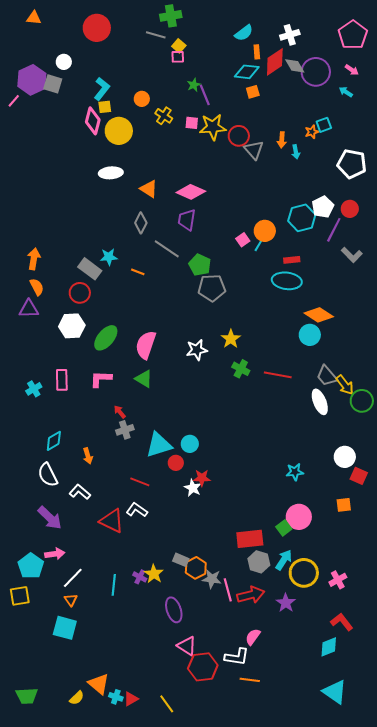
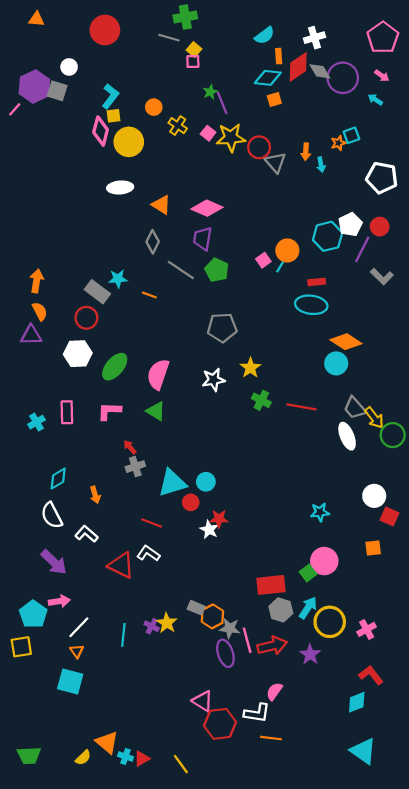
pink square: (192, 123) -> (208, 133), turned 32
green pentagon: (200, 265) -> (217, 270), moved
gray pentagon: (212, 288) -> (222, 328), moved
purple ellipse: (174, 610) -> (225, 653), moved

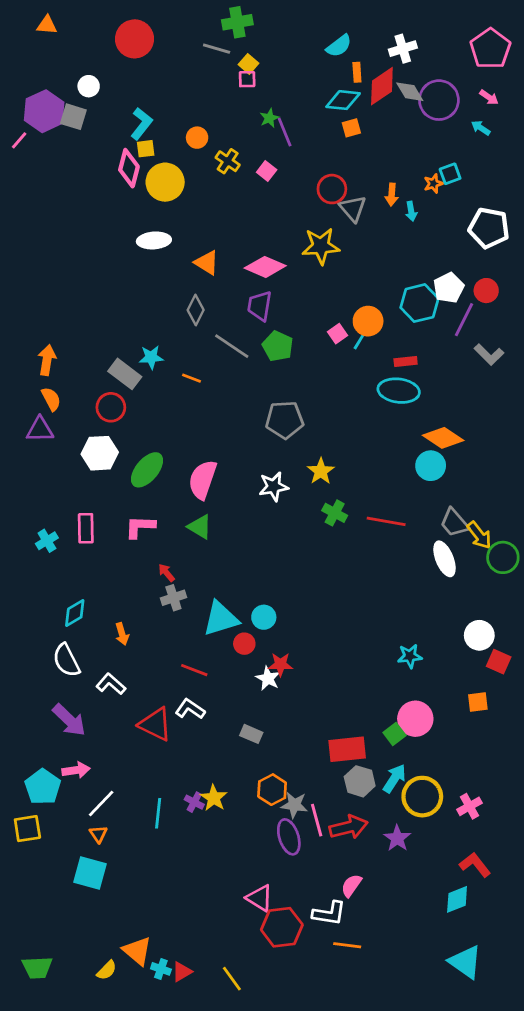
yellow star: (231, 138) -> (321, 246), moved
gray rectangle: (196, 608) -> (251, 734), moved

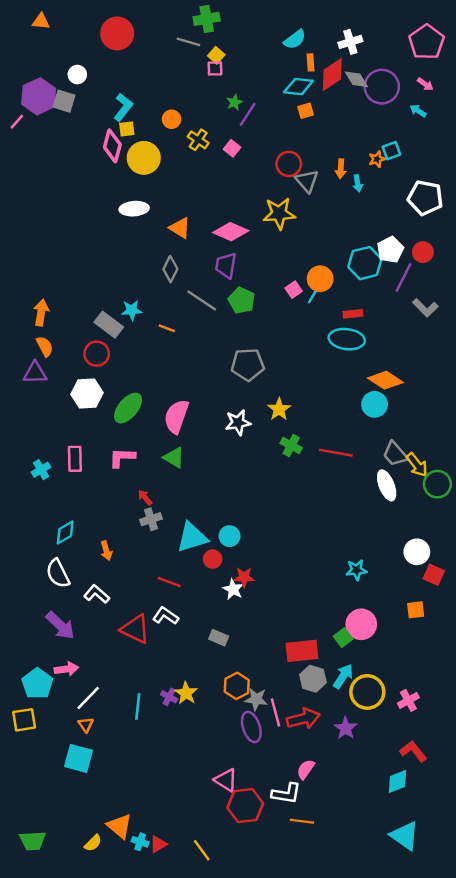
purple line: (285, 132) -> (248, 114), turned 55

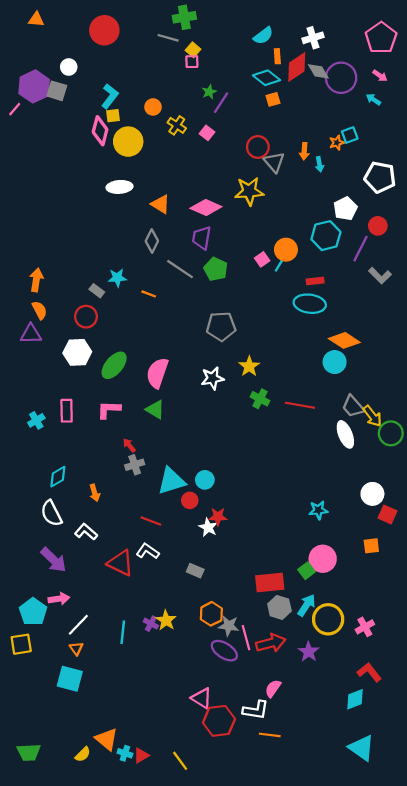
cyan diamond: (298, 87) -> (266, 78), turned 32
white pentagon: (390, 250) -> (345, 209), moved
gray rectangle: (109, 325) -> (97, 291), size x0.6
purple ellipse: (251, 727) -> (224, 651), turned -40

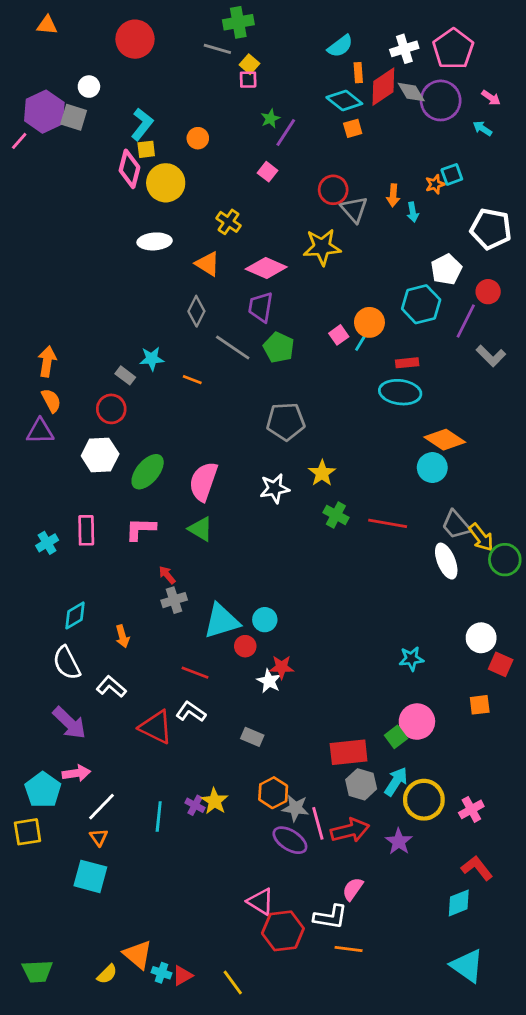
pink pentagon: (381, 38) -> (453, 49), moved
yellow cross: (177, 125) -> (229, 222), moved

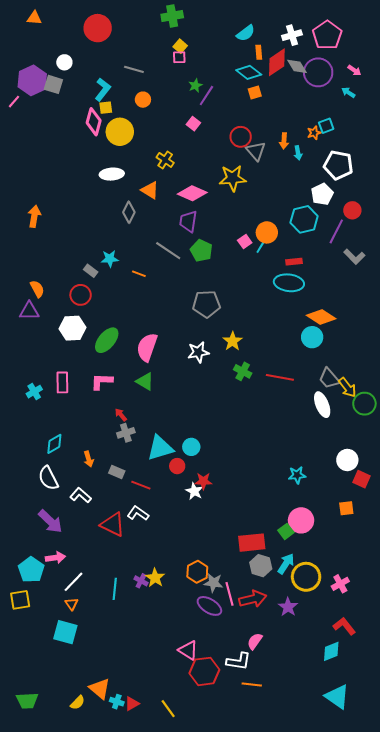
gray line: (217, 49) -> (134, 69), moved
white pentagon: (491, 229) -> (338, 165), moved
gray diamond: (196, 311) -> (129, 212), moved
orange arrow: (47, 361) -> (34, 216), moved
gray rectangle: (252, 737) -> (117, 472), moved

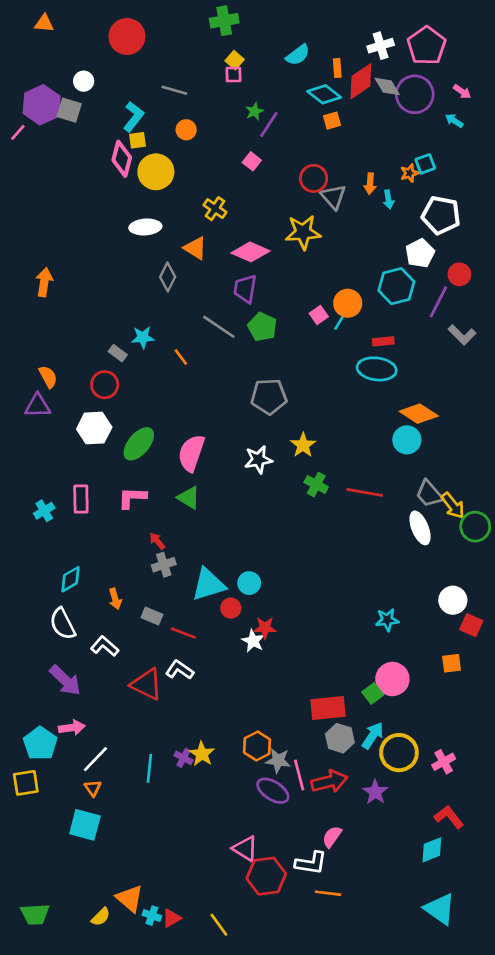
cyan semicircle: (246, 33) -> (298, 55), moved
orange line: (139, 274) -> (181, 357), turned 32

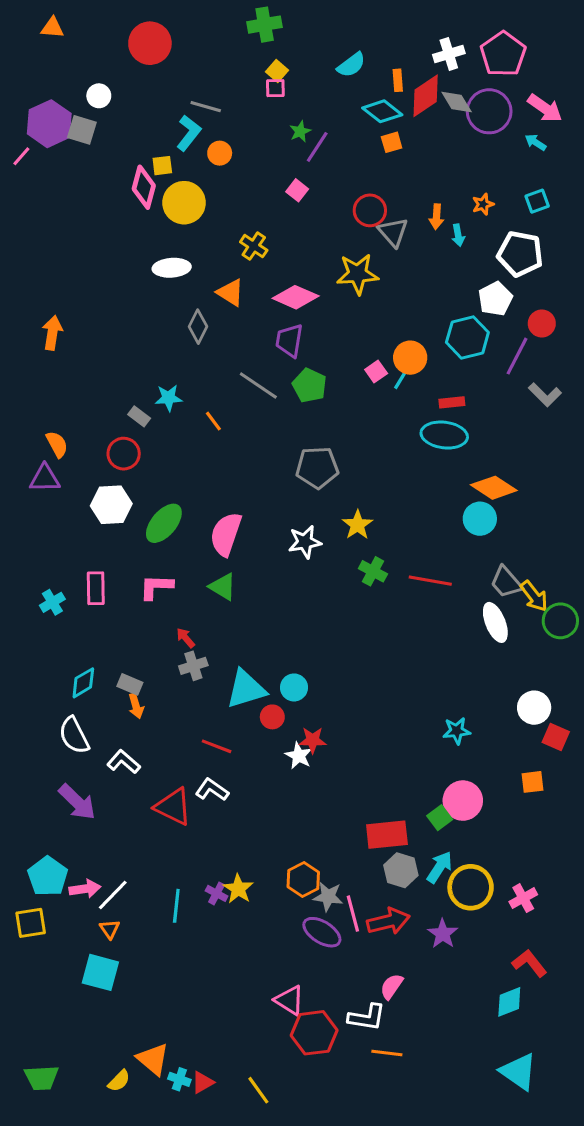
pink arrow: (462, 92) -> (545, 108), size x1.6
cyan L-shape: (134, 117) -> (189, 133), moved
cyan square: (425, 164) -> (537, 201), moved
gray rectangle: (152, 616) -> (130, 684), moved
pink arrow: (72, 728) -> (85, 889), moved

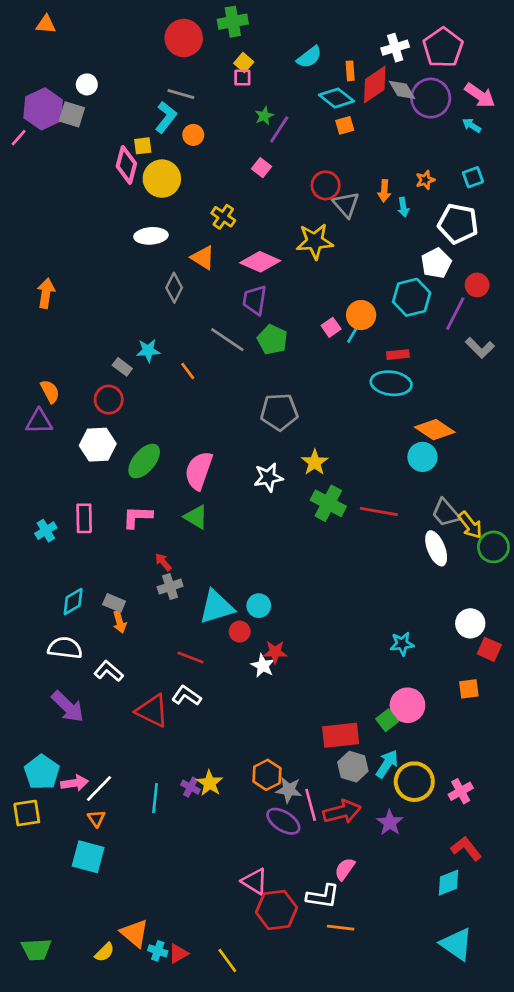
red circle: (150, 43) -> (184, 38), moved
green cross: (373, 571) -> (328, 503), size x1.4
white semicircle: (74, 735) -> (65, 648), turned 124

